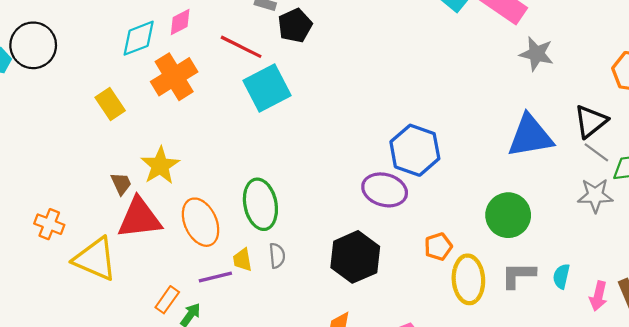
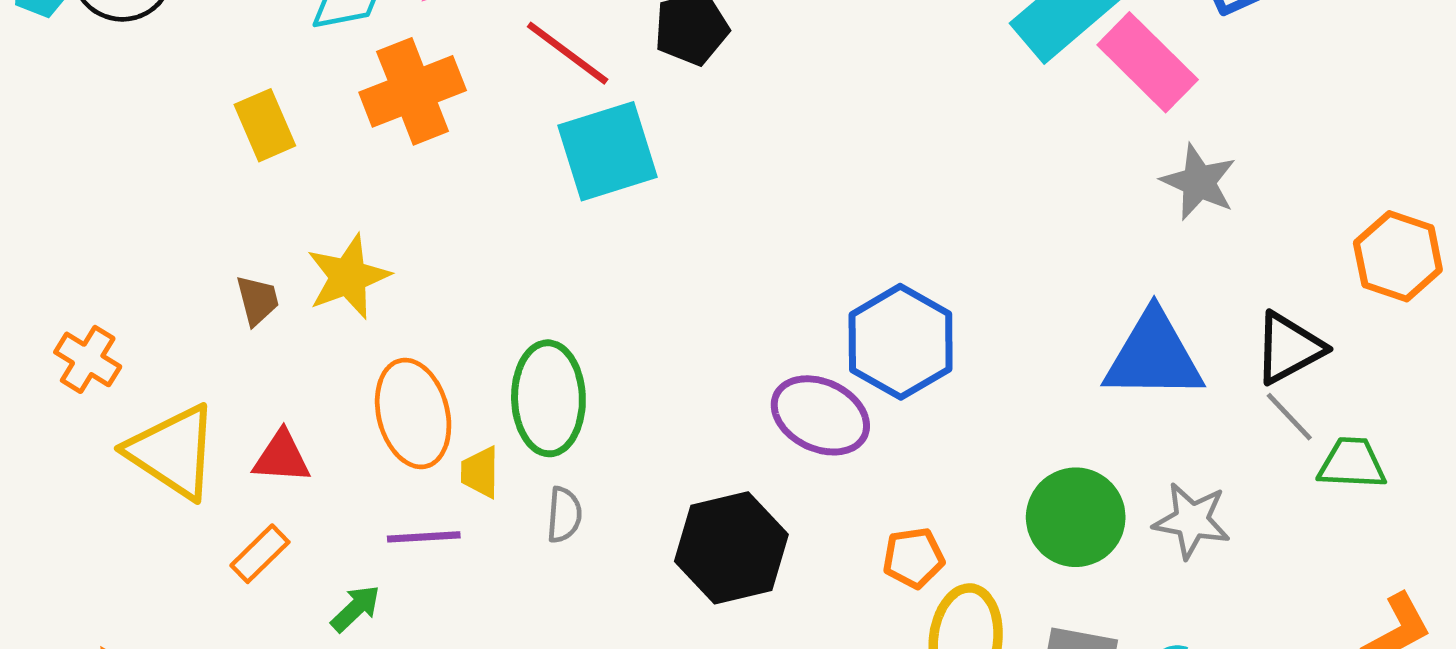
gray star: (595, 195) -> (1192, 521), moved
red triangle: (140, 218) -> (282, 457), moved, size x0.6
yellow trapezoid: (242, 260) -> (480, 472), moved
orange rectangle: (167, 300) -> (260, 554), moved

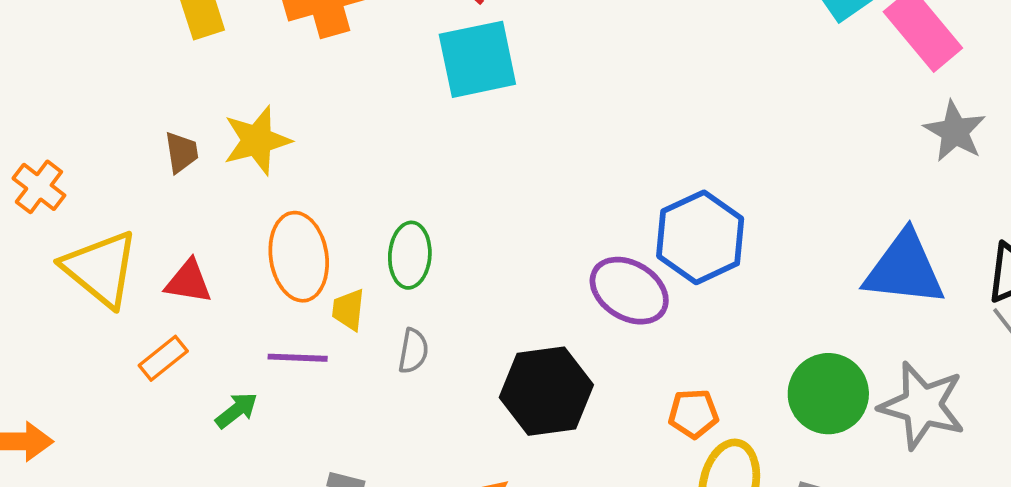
green ellipse: (548, 398) -> (410, 255), size x0.7
gray star: (1192, 521) -> (922, 405), size x1.4

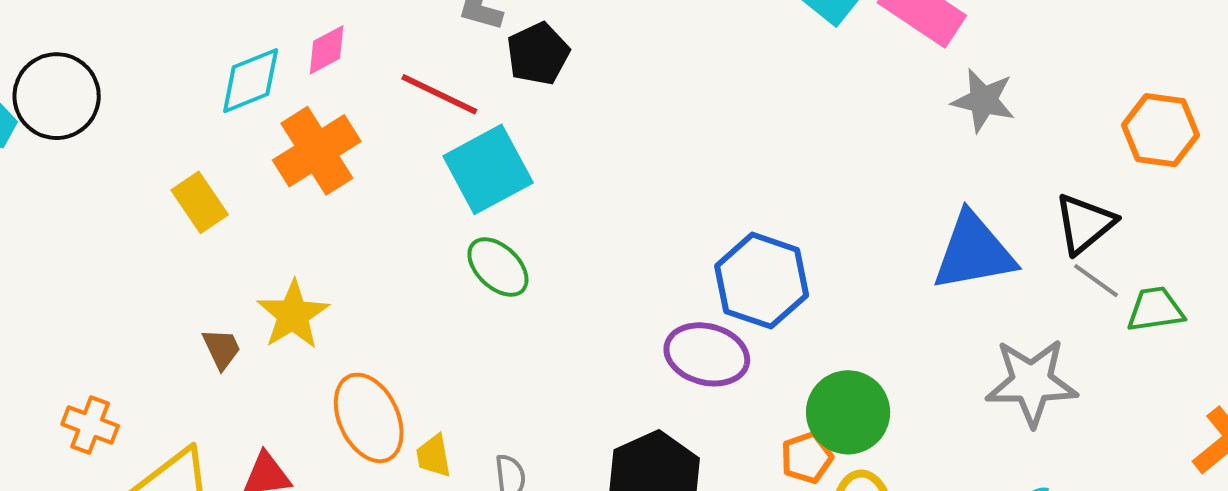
green ellipse: (410, 255) -> (498, 267), moved, turned -34
green circle: (828, 394) -> (848, 412), moved

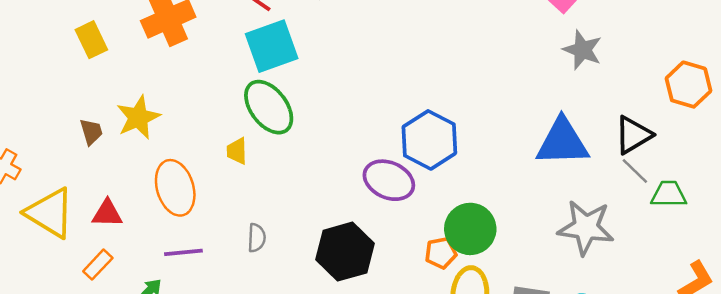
green ellipse: (498, 267) -> (269, 107), size x1.4
yellow trapezoid: (434, 456) -> (237, 151), moved

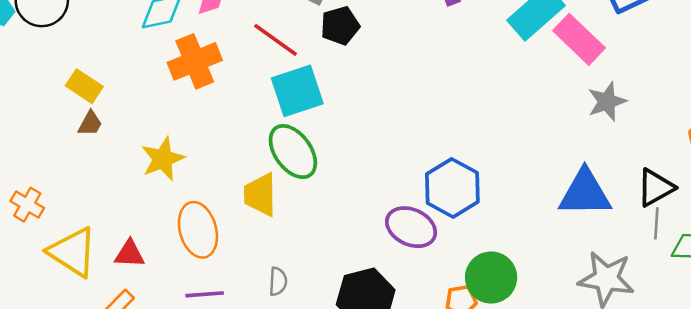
yellow rectangle: (91, 40) -> (84, 86), moved, turned -32
gray star: (582, 50) -> (607, 102), turned 30
brown trapezoid: (91, 132) -> (90, 123), moved, turned 44
yellow trapezoid: (237, 151) -> (260, 195), size x1.6
gray line: (635, 171) -> (656, 223), turned 48

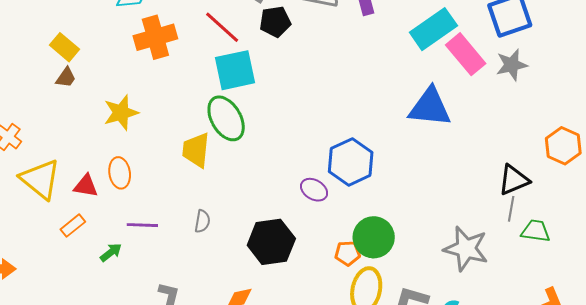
gray star: (607, 102) -> (512, 65), moved
blue triangle: (585, 193) -> (430, 107), moved
purple ellipse: (411, 227) -> (314, 190), size x0.7
orange ellipse: (198, 230) -> (120, 173), moved, size x0.7

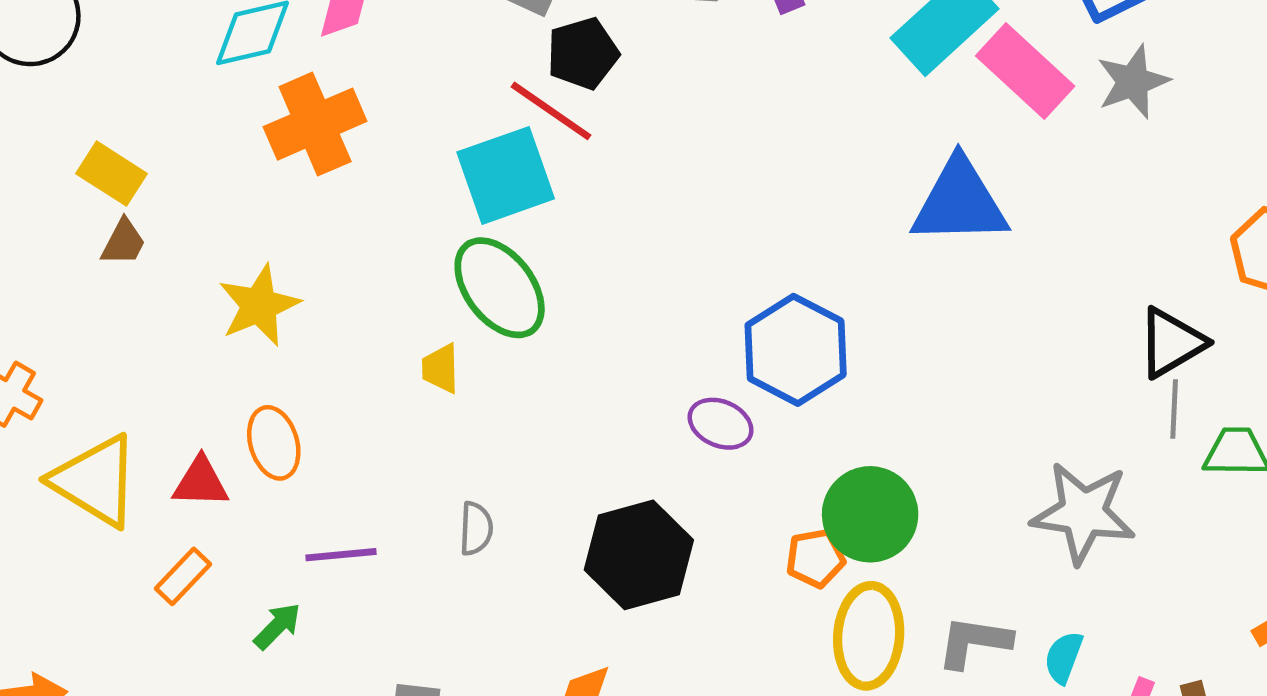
red line: (222, 27) -> (551, 111), moved
yellow trapezoid: (196, 150) -> (441, 368), size x0.6

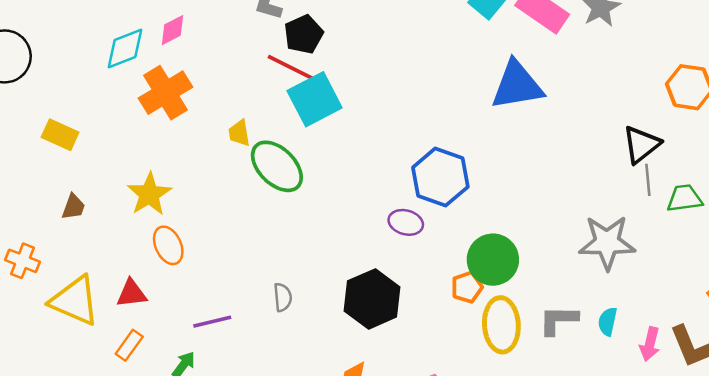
cyan square: (506, 175) -> (315, 99), moved
brown trapezoid: (123, 242) -> (73, 207), moved
yellow trapezoid: (441, 368) -> (239, 133), moved
orange ellipse: (274, 443) -> (168, 245), moved

